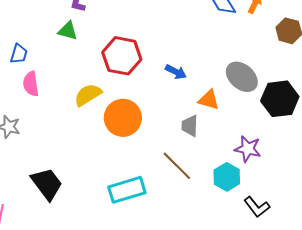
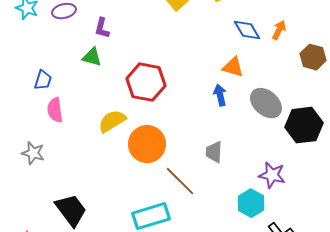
blue arrow: (176, 72) -> (220, 95), moved, turned -130
orange triangle: (209, 100) -> (233, 67), moved
brown line: (177, 166) -> (180, 181), moved

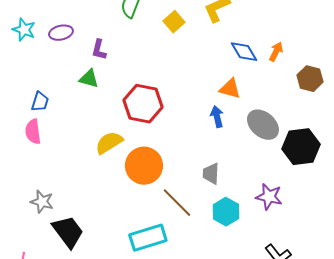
pink semicircle: (55, 110) -> (33, 132), moved
gray star: (33, 153) -> (42, 202), moved
cyan hexagon: (251, 203) -> (226, 212), moved

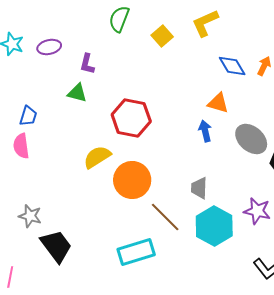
cyan hexagon: (226, 212) -> (214, 226), size x1.4

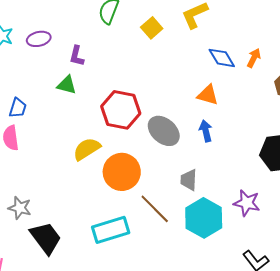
blue arrow: (205, 131) -> (206, 131), moved
gray ellipse: (251, 139) -> (164, 131), moved
cyan rectangle: (136, 252) -> (111, 230), moved

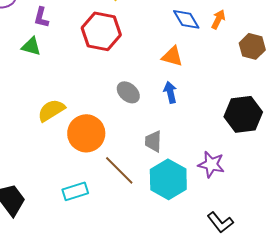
red hexagon: (121, 110) -> (101, 31), moved
gray ellipse: (164, 131) -> (128, 92), size x0.7
cyan rectangle: (111, 230) -> (75, 191), size x0.7

